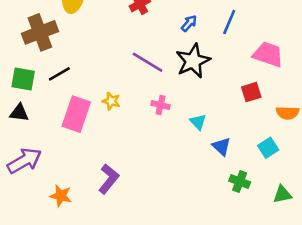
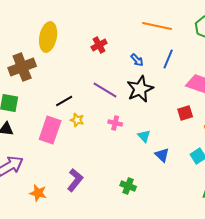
blue arrow: (189, 23) -> (137, 60), turned 96
black line: (59, 74) -> (64, 101), moved
green cross: (240, 181) -> (128, 186), moved

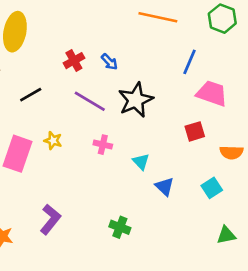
red cross: (99, 45) -> (74, 61), moved
blue line: (168, 59) -> (189, 62), moved
blue arrow: (137, 60) -> (109, 62), moved
black line: (64, 101) -> (31, 95), moved

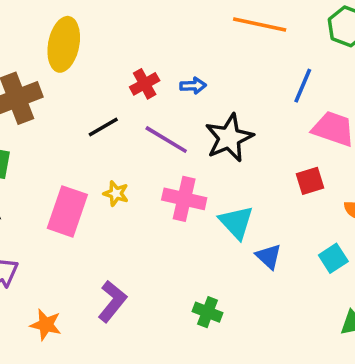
blue arrow: (109, 62) -> (193, 86), turned -48
black line: (31, 95) -> (103, 127), moved
pink cross: (103, 145) -> (184, 199), size x1.6
cyan triangle: (141, 162) -> (236, 222), size x1.5

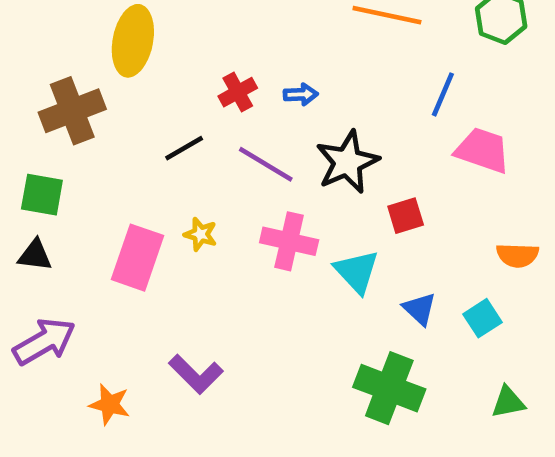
red square: (310, 181) -> (406, 216), moved
blue triangle: (269, 256) -> (420, 309), moved
purple L-shape: (112, 301) -> (196, 374), turned 96
green cross: (208, 312) -> (389, 388), moved, size x1.8

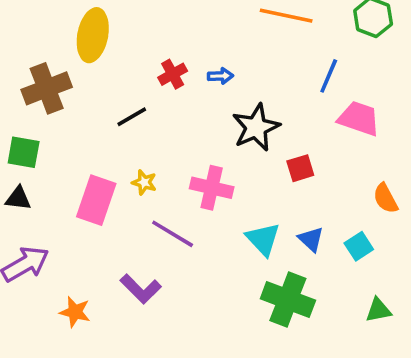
purple line: (266, 164) -> (173, 234), moved
orange semicircle: (517, 255) -> (385, 198), turned 60
cyan triangle: (357, 272) -> (263, 239), moved

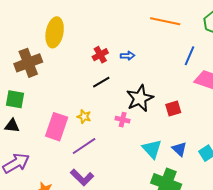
black line: (132, 117) -> (101, 82), moved
black star: (256, 127) -> (140, 98), moved
pink cross: (212, 188) -> (123, 120), size x0.6
purple line: (173, 234) -> (84, 146), moved, turned -65

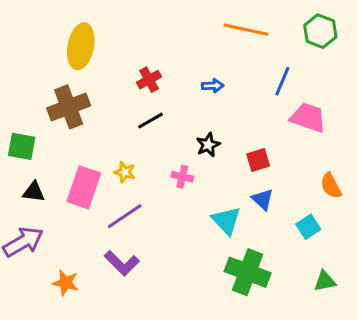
blue arrow: (128, 56) -> (213, 86), moved
brown cross: (28, 63) -> (69, 107), moved
black star: (140, 98) -> (208, 145), size x0.6
black triangle: (12, 126) -> (34, 192), moved
blue triangle: (179, 149) -> (263, 199), moved

